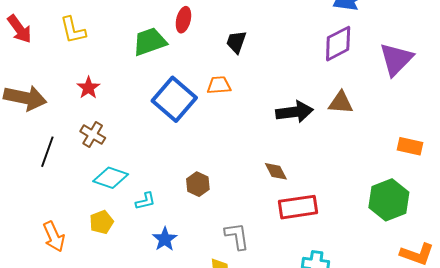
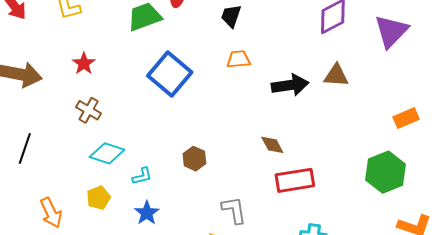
orange trapezoid: (219, 85) -> (238, 59), moved
orange rectangle: (410, 146) -> (406, 118), turned -35
black line: (47, 152) -> (25, 148), moved
blue star: (165, 239) -> (147, 213), moved

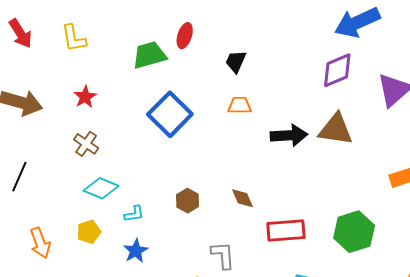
brown triangle: (336, 75) -> (336, 129), size x1.4
brown diamond: (272, 145) -> (243, 198), moved
green hexagon: (386, 172) -> (354, 232), moved

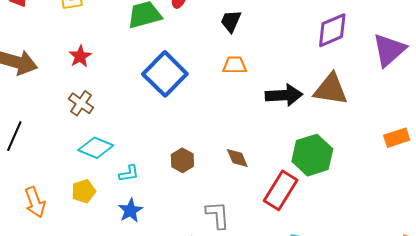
red rectangle: (286, 231) -> (281, 190), turned -54
green hexagon: (354, 232) -> (312, 155), moved

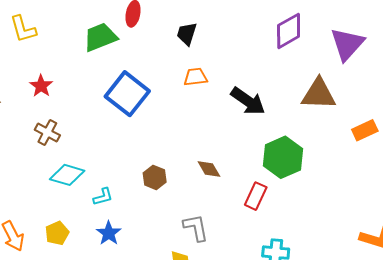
brown triangle: (331, 89) -> (319, 94), moved
black arrow: (284, 95) -> (248, 101), turned 45
red rectangle: (281, 190) -> (256, 196), size x0.7
yellow pentagon: (84, 191) -> (57, 233), moved

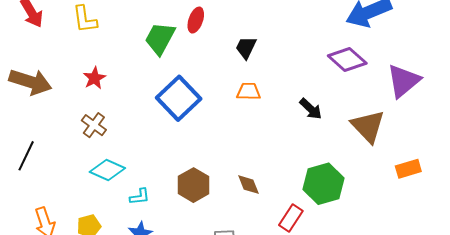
purple diamond: (289, 31) -> (347, 59), turned 63
green trapezoid: (100, 37) -> (160, 38), turned -48
brown triangle: (319, 94) -> (368, 126), turned 36
black arrow: (248, 101) -> (311, 109), moved, size x0.7
brown hexagon: (155, 177) -> (194, 185), size x1.4

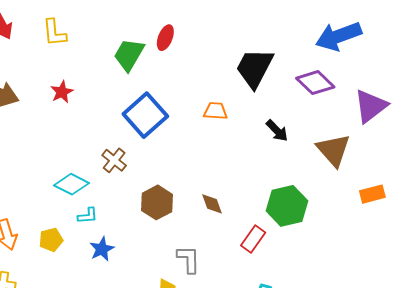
black trapezoid: (246, 48) -> (255, 68), moved, size x1.8
brown cross: (94, 125) -> (114, 160), moved
cyan L-shape: (140, 197) -> (88, 216), moved

